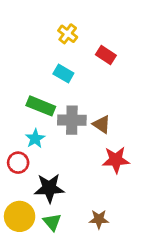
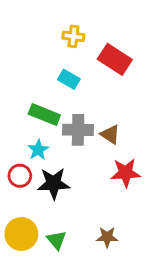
yellow cross: (68, 34) -> (73, 36), turned -30
red rectangle: (106, 55) -> (115, 59), size x1.5
black star: (49, 188) -> (54, 183), moved

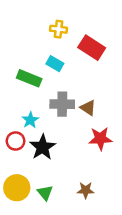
green rectangle: (44, 114) -> (29, 78), moved
black star: (54, 183) -> (43, 147), turned -30

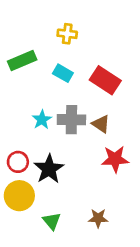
red rectangle: (92, 48) -> (105, 80), moved
green rectangle: (29, 78) -> (22, 61), moved, turned -45
cyan star: (30, 120) -> (42, 120), moved
yellow circle: (17, 188) -> (19, 196), moved

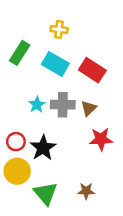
green rectangle: (22, 61) -> (20, 53), turned -35
cyan rectangle: (63, 73) -> (55, 64), size x1.5
brown triangle: (101, 124) -> (89, 108), turned 42
green triangle: (52, 221) -> (45, 193), size x1.5

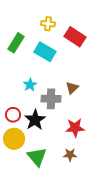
red rectangle: (92, 70) -> (75, 37), moved
gray cross: (63, 105) -> (51, 99), moved
red star: (101, 139) -> (75, 128), moved

